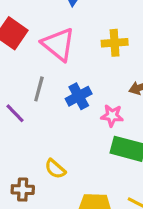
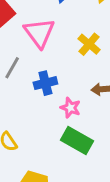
yellow cross: (115, 43) -> (89, 44), turned 30

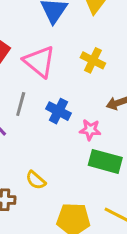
blue cross: (45, 83) -> (58, 111), turned -35

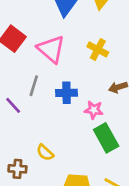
blue cross: (58, 111) -> (67, 93), turned -30
green rectangle: (105, 161) -> (106, 138), turned 44

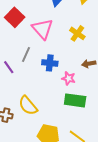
green rectangle: (106, 138) -> (75, 100), turned -60
yellow semicircle: (45, 153) -> (28, 106), size x1.5

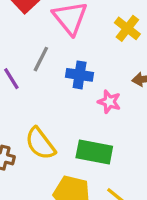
green rectangle: (75, 100) -> (94, 152), moved

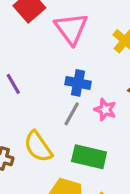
gray line: (41, 59) -> (72, 114), moved

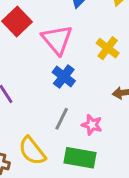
blue cross: (78, 83) -> (64, 77), moved, turned 30
pink star: (105, 110) -> (92, 125), moved

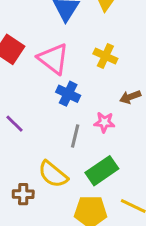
pink star: (92, 125) -> (104, 122), moved
green rectangle: (80, 158) -> (102, 171), turned -32

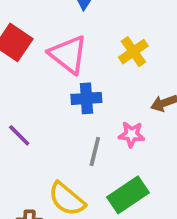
yellow cross: (105, 56) -> (133, 52), turned 30
blue cross: (68, 94) -> (86, 98), turned -30

